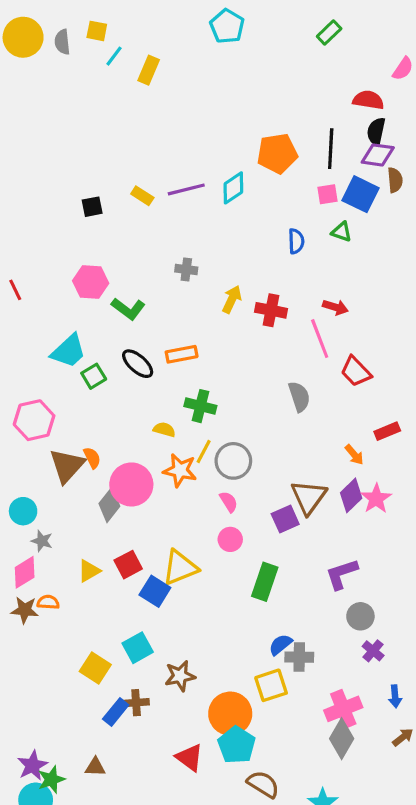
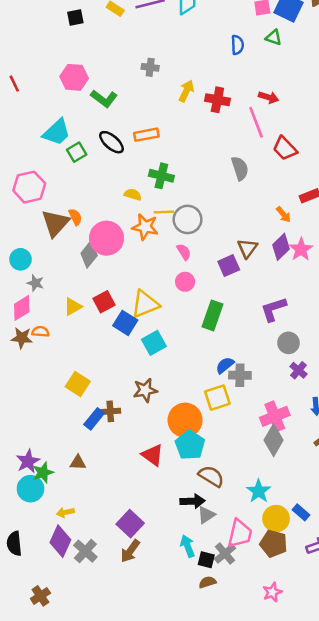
yellow line: (204, 452) -> (164, 212), turned 60
brown triangle: (309, 497) -> (247, 248), size x0.7
cyan square: (138, 648) -> (154, 343), moved

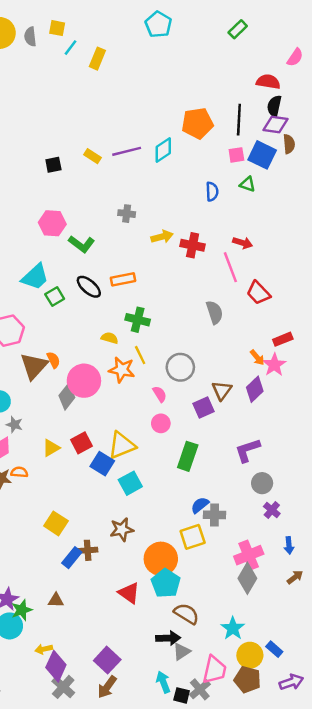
yellow arrow: (186, 91) -> (162, 237), turned 50
yellow line: (164, 212) -> (140, 355), turned 66
gray circle: (188, 219) -> (180, 367), moved
pink star: (301, 249) -> (274, 365), moved
purple diamond: (60, 541) -> (56, 666), moved

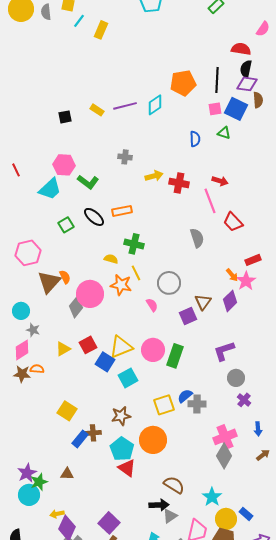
cyan trapezoid: (35, 277) -> (50, 189), moved
pink circle: (161, 423) -> (153, 350), moved, size x1.5
yellow square: (193, 537) -> (164, 405), moved
cyan pentagon: (166, 583) -> (122, 449), moved

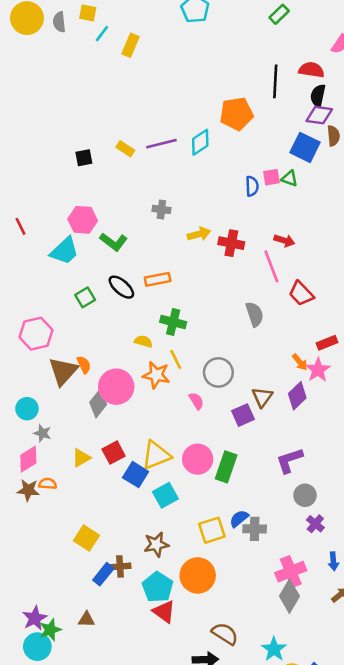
black line: (217, 80) -> (275, 81), moved
pink square: (215, 109) -> (271, 177), moved

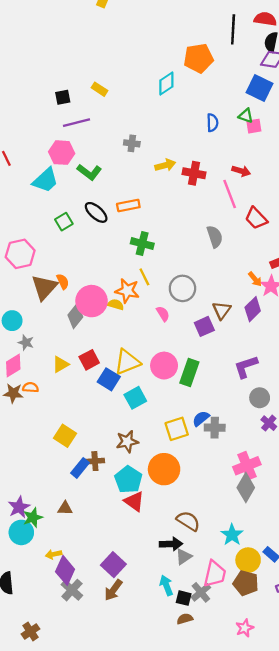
purple line: (161, 144) -> (77, 123), moved
pink square: (271, 177) -> (254, 126), moved
yellow semicircle: (143, 341) -> (116, 305), moved

